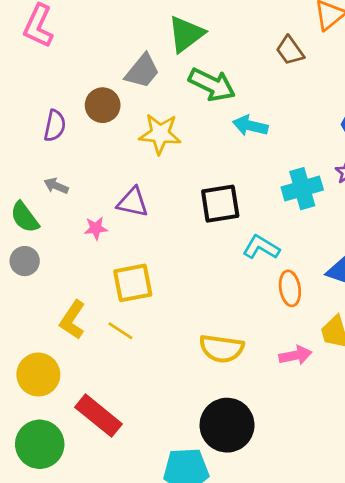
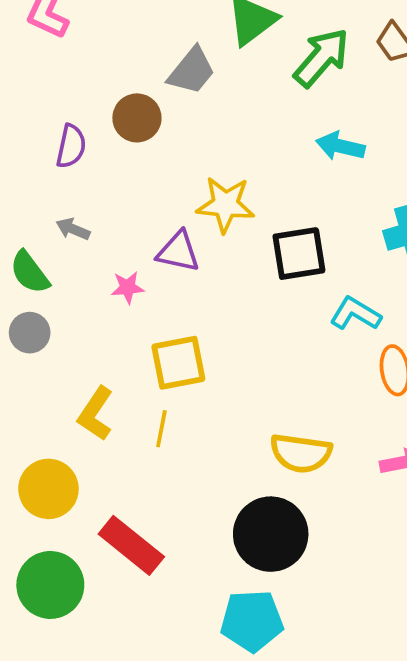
green arrow: (212, 85) -> (322, 58), moved, turned -75
yellow star: (160, 134) -> (225, 205), moved
yellow line: (120, 331) -> (161, 429), turned 68
black circle: (227, 425) -> (271, 534), moved

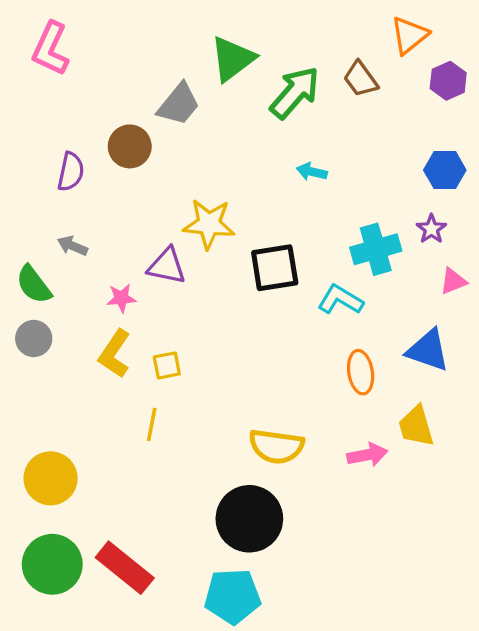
cyan arrow: (340, 146) -> (312, 172), size x0.7
cyan L-shape: (355, 314) -> (340, 300), moved
yellow square: (178, 363) -> (167, 365), size x0.6
yellow L-shape: (96, 414) -> (115, 354), moved
red rectangle: (131, 545) -> (125, 568), moved

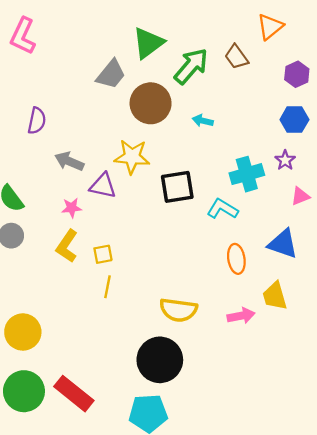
purple hexagon: (448, 81) -> (297, 74), moved
brown circle: (130, 146) -> (151, 103), moved, size x1.4
gray arrow: (72, 246) -> (69, 161), moved, size x1.4
yellow line: (152, 424) -> (108, 287), moved

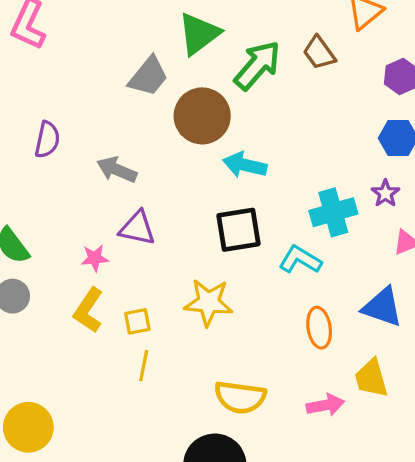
cyan arrow: (203, 121) -> (245, 165), moved, size x1.5
yellow star: (132, 157) -> (208, 302), moved
gray arrow: (69, 161) -> (117, 170), moved

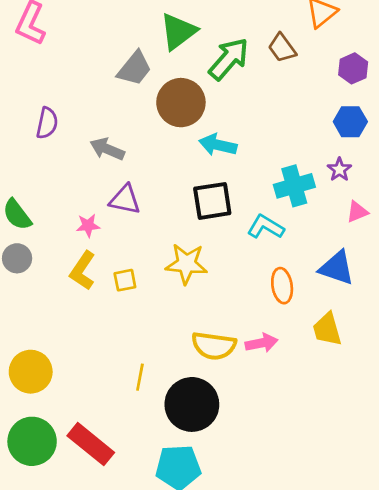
yellow line: (144, 366) -> (140, 377), moved
pink arrow: (325, 405) -> (262, 343), moved

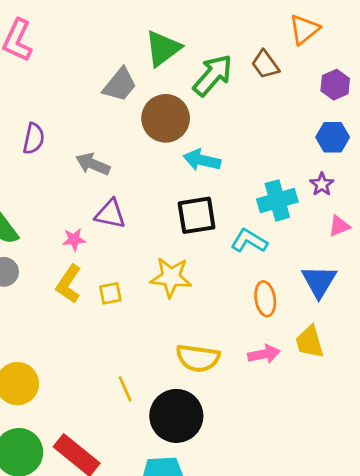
blue triangle: (337, 268) -> (319, 281), turned 42
pink arrow: (262, 343) -> (264, 354), moved
yellow line: (140, 377) -> (125, 389), turned -35

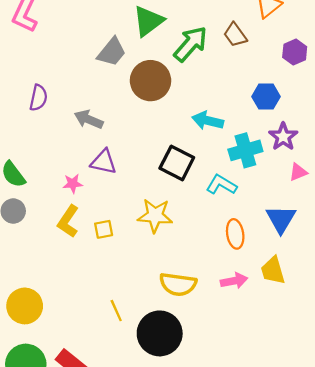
blue hexagon: (333, 137) -> (266, 97), moved
cyan arrow: (202, 160) -> (208, 121), moved
purple star: (322, 184) -> (283, 137), size x1.4
black square: (197, 215) -> (177, 163), turned 36

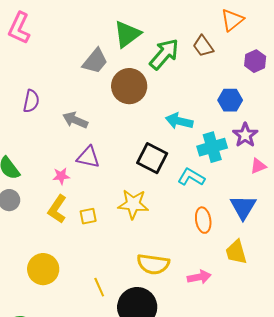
pink arrow: (234, 281) -> (199, 277), moved
yellow circle: (25, 306) -> (43, 269), moved

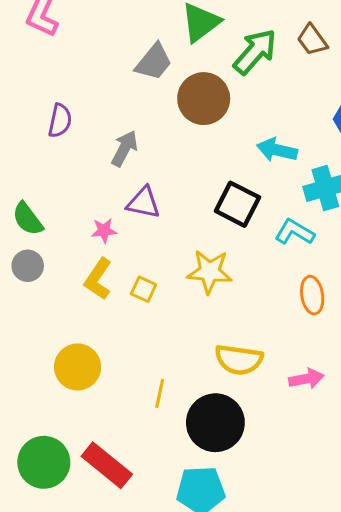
gray arrow: (75, 120) -> (124, 148), turned 95
yellow square: (88, 216) -> (144, 289), turned 36
yellow line: (99, 287) -> (160, 393), turned 36

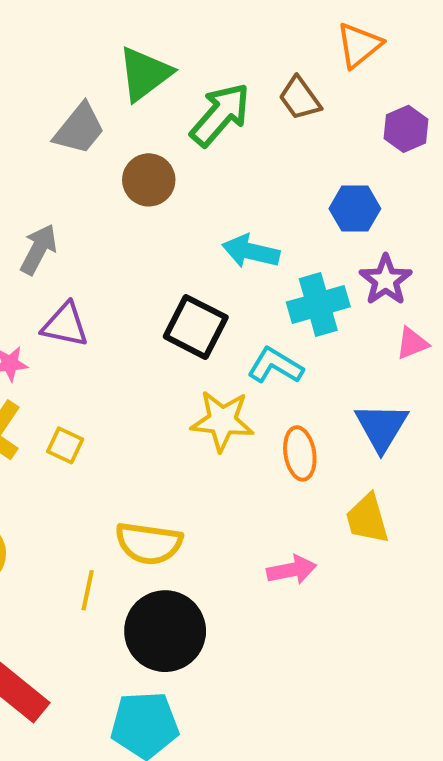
brown circle: (204, 99) -> (149, 180), size x0.7
yellow star: (210, 272) -> (222, 421), moved
yellow semicircle: (239, 360) -> (149, 543), moved

